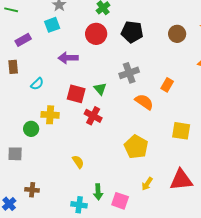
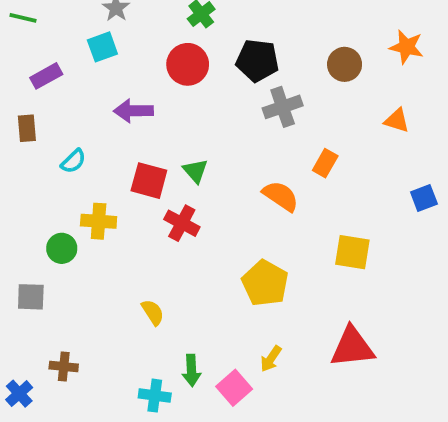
gray cross: (129, 73) -> (283, 107), moved
yellow arrow: (147, 184) -> (271, 359), moved
pink square: (120, 201) -> (234, 388), turned 30

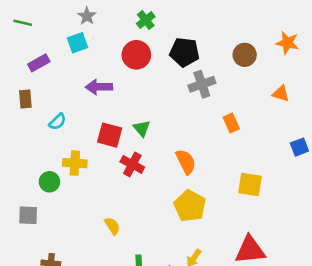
orange rectangle: (325, 163) -> (231, 123), turned -54
orange semicircle: (281, 196) -> (186, 162), moved, turned 30

